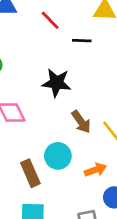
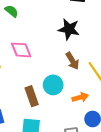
black star: (56, 83) -> (69, 29), moved

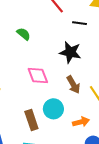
green semicircle: (11, 11) -> (24, 34), moved
pink diamond: (21, 50) -> (38, 75), moved

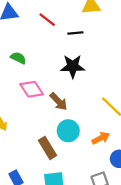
pink diamond: (38, 75) -> (32, 89), moved
brown arrow: (73, 85) -> (59, 102), moved

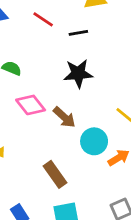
cyan circle: (68, 131) -> (94, 141), moved

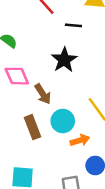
black star: (78, 73) -> (64, 60), turned 30
brown rectangle: (55, 174) -> (33, 127), moved

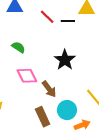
black line: (73, 25) -> (68, 21), moved

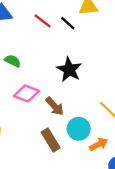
black line: (68, 21) -> (68, 23), turned 48
pink diamond: (27, 76) -> (26, 94), turned -35

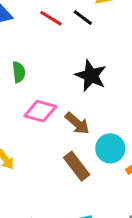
green semicircle: (13, 61) -> (19, 72), turned 63

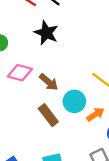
black star: (91, 76) -> (46, 33), moved

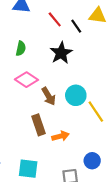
cyan circle: (74, 101) -> (76, 95), moved
orange arrow: (95, 114) -> (60, 136), moved

